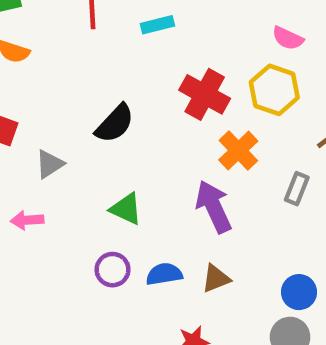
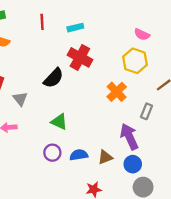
red cross: (205, 94) -> (80, 57), moved
gray triangle: (50, 164) -> (20, 99), turned -35
purple arrow: (214, 207) -> (129, 137), moved
blue circle: (299, 292) -> (133, 164), moved

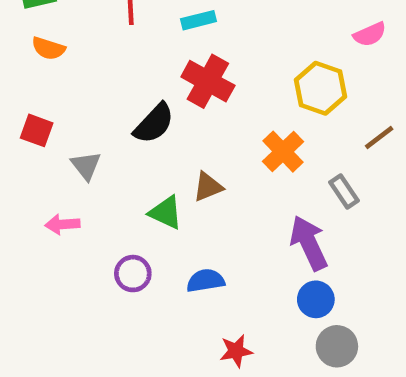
pink semicircle: (142, 34) -> (370, 34), moved, turned -49
gray rectangle: (146, 111) -> (344, 191), turned -56
purple circle: (52, 153) -> (133, 274), moved
brown triangle: (105, 157) -> (208, 187), moved

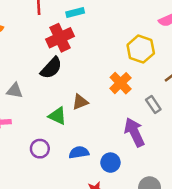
red cross: (208, 81) -> (60, 38), moved, turned 36
gray triangle: (86, 166) -> (15, 91), turned -42
blue circle: (316, 299) -> (110, 163), moved

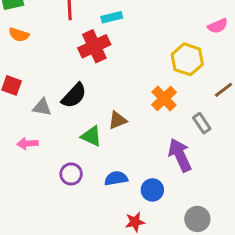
black semicircle: (51, 68) -> (74, 96), moved

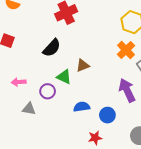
orange cross: (164, 98) -> (126, 50), moved
gray triangle: (42, 107) -> (29, 109), moved
purple circle: (71, 174) -> (48, 91), moved

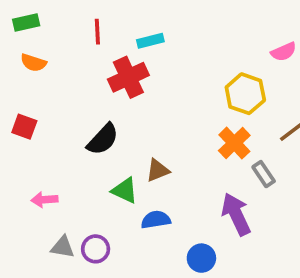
purple circle: (48, 91) -> (96, 249), moved
blue semicircle: (82, 107) -> (156, 220), moved

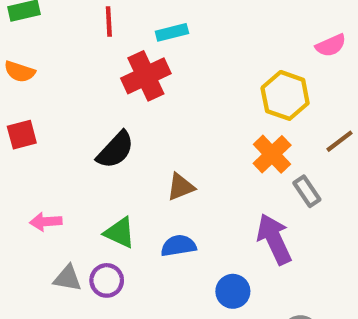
orange semicircle: (33, 63) -> (20, 72), moved
red square: (24, 127) -> (22, 135), turned -35
green triangle: (125, 190) -> (120, 233), moved

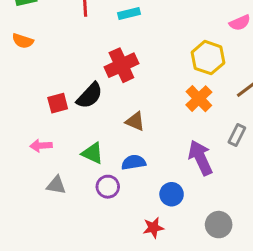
red cross: (146, 76) -> (121, 65), moved
red square: (22, 135) -> (58, 103), moved
brown triangle: (181, 187) -> (135, 121), turned 45
gray rectangle: (307, 191) -> (237, 135), moved, turned 60
purple circle: (107, 280) -> (108, 187), moved

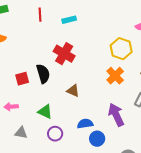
red cross: (121, 65) -> (64, 54), turned -35
black semicircle: (90, 96) -> (43, 74), turned -60
blue semicircle: (134, 162) -> (85, 124), moved

